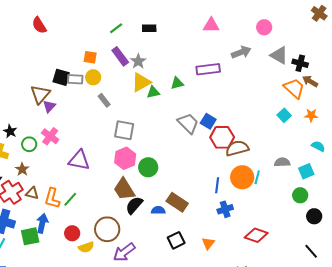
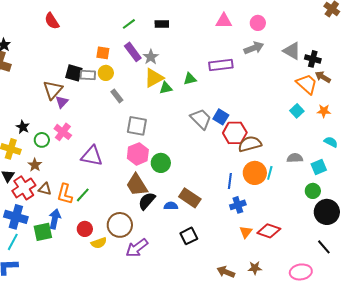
pink circle: (264, 27) -> (258, 23), moved
black circle: (314, 216) -> (327, 212), size x1.6
orange triangle: (208, 243) -> (246, 232), moved

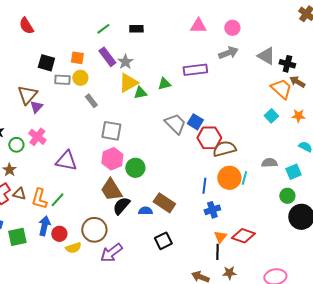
black square: (74, 73) -> (46, 63), moved
blue arrow: (55, 219) -> (44, 226), moved
black line: (324, 247) -> (217, 252), moved, turned 42

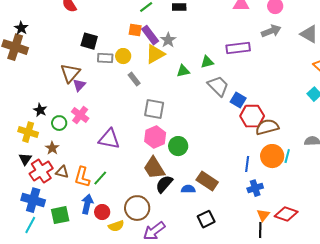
orange square: (77, 58) -> (135, 30), moved
yellow triangle: (128, 83) -> (155, 54), moved
gray trapezoid: (175, 124) -> (218, 86), moved

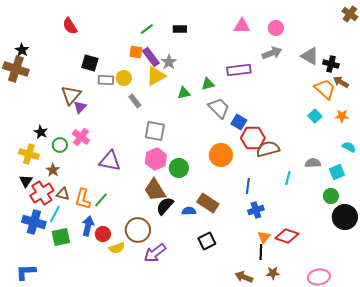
orange circle: (272, 156) -> (221, 155), moved
cyan line: (30, 225) -> (55, 214), moved

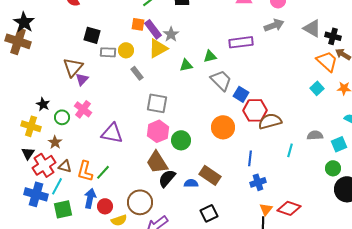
black star: (22, 50) -> (24, 22), size x1.5

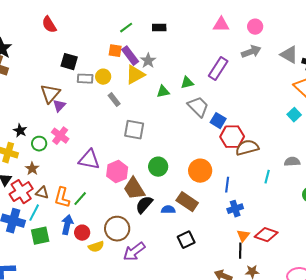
purple rectangle: (241, 42) -> (218, 69), turned -50
orange circle: (223, 127) -> (200, 171), moved
pink hexagon: (158, 131) -> (117, 172), moved

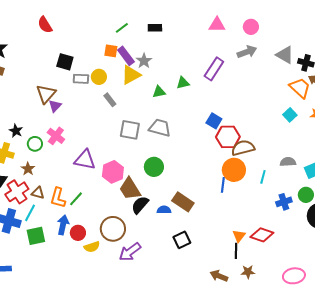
gray trapezoid: (198, 107) -> (160, 128), moved, turned -30
orange circle: (200, 171) -> (234, 170), moved
blue cross: (235, 209) -> (284, 202), moved

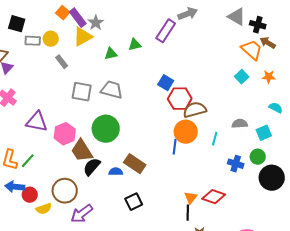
orange square: (111, 51) -> (63, 13), turned 32
gray arrow: (247, 52) -> (188, 14), moved
green circle: (154, 167) -> (106, 129), size x1.4
blue cross: (284, 202) -> (236, 164), turned 35
blue arrow: (63, 225) -> (15, 187), turned -96

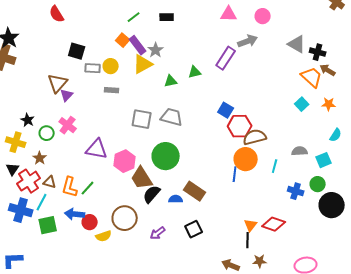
gray rectangle: (62, 62) -> (112, 90), moved, turned -48
cyan semicircle: (276, 108) -> (336, 135), turned 96
purple arrow: (82, 214) -> (158, 233), moved, size x0.7

